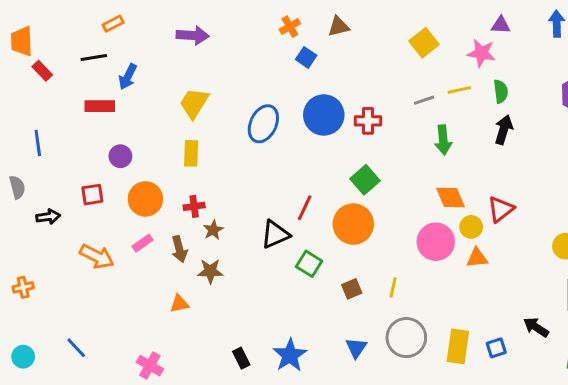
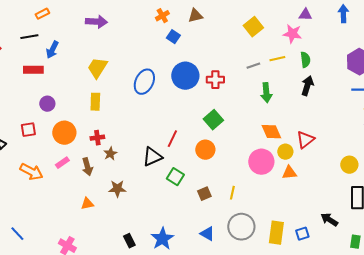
orange circle: (353, 224) -> (205, 150), size x0.7
brown star: (210, 271) -> (117, 189), moved
blue triangle: (356, 348) -> (207, 234), turned -35

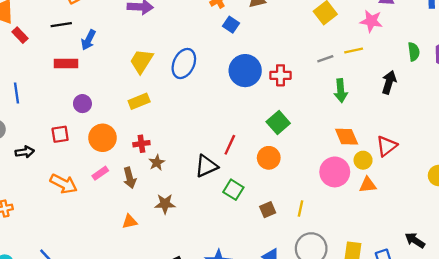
green semicircle: (305, 60) -> (414, 52), moved
blue ellipse: (144, 82) -> (184, 64), moved
yellow rectangle: (95, 102) -> (139, 101), turned 66

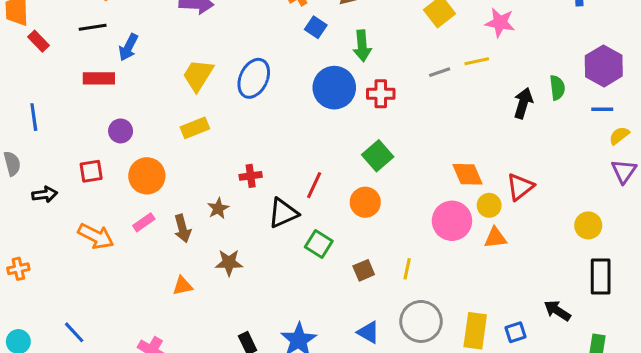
green semicircle: (414, 52) -> (557, 88), moved
green arrow: (341, 91) -> (362, 46), moved
red cross: (141, 144) -> (251, 176), moved

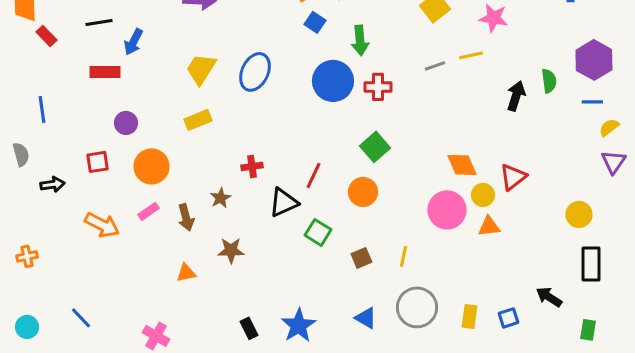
yellow rectangle: (475, 331) -> (469, 316), size x0.7

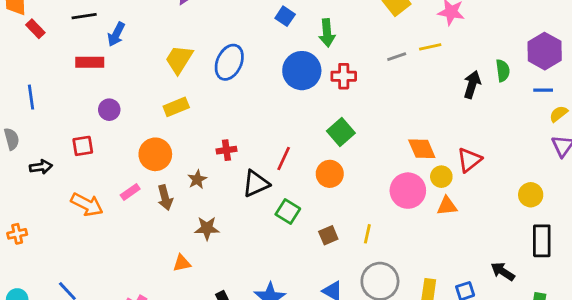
orange circle: (151, 166) -> (155, 154), moved
orange triangle: (186, 273) -> (182, 263), moved

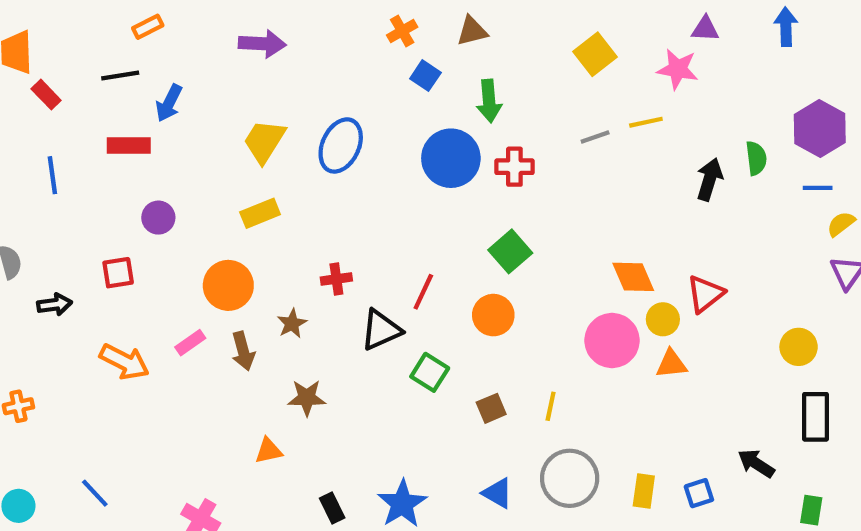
blue line: (31, 97) -> (52, 175), moved

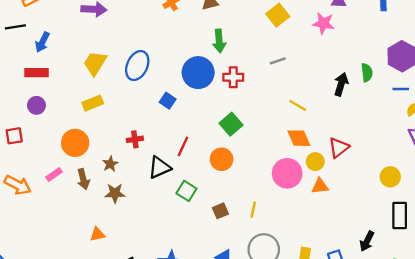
blue square: (425, 76) -> (168, 101), moved
yellow line: (646, 122) -> (298, 105), moved, turned 42
red rectangle: (129, 145) -> (36, 73), moved
brown star: (307, 398) -> (115, 193), moved
black arrow: (756, 463) -> (367, 241), turned -96

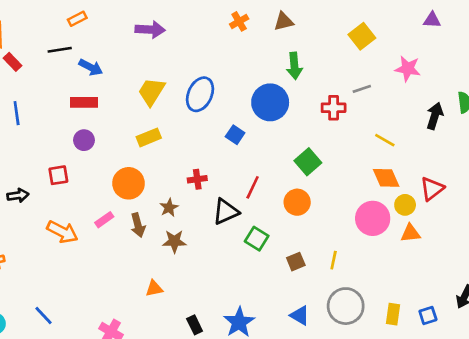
pink star: (323, 23) -> (408, 69), moved
blue arrow: (42, 42) -> (91, 67), turned -90
red cross: (233, 77) -> (334, 108), moved

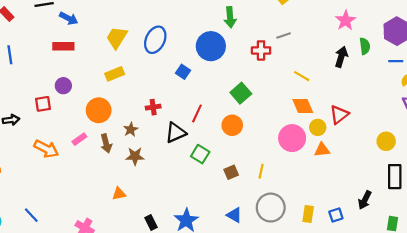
pink star: (408, 69) -> (346, 20), moved, turned 30
purple circle: (84, 140) -> (63, 86), moved

